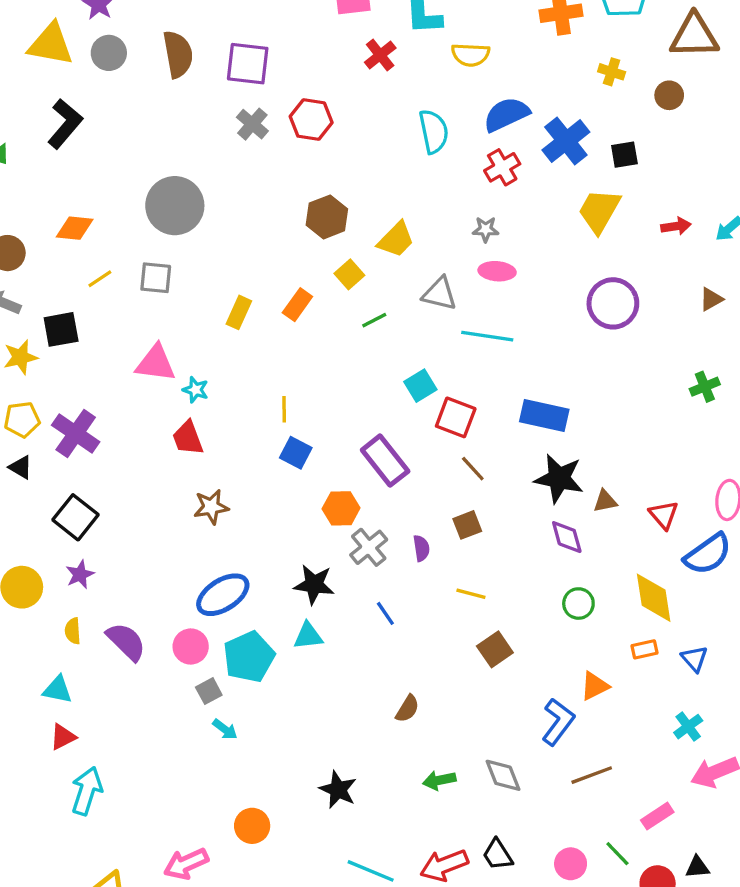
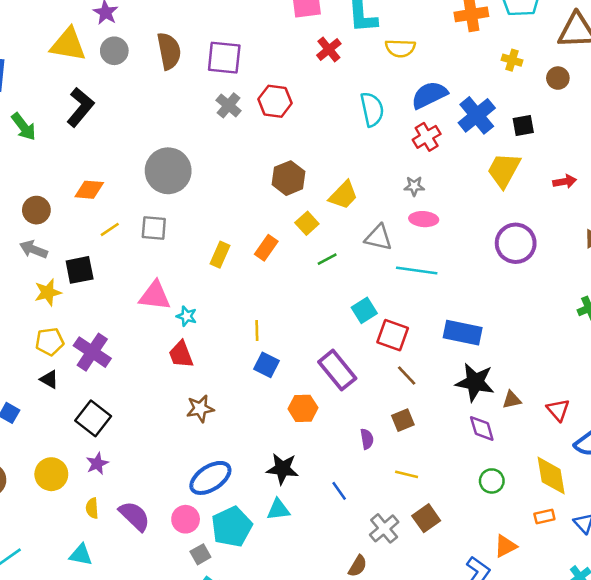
gray cross: (369, 547) -> (384, 528), moved

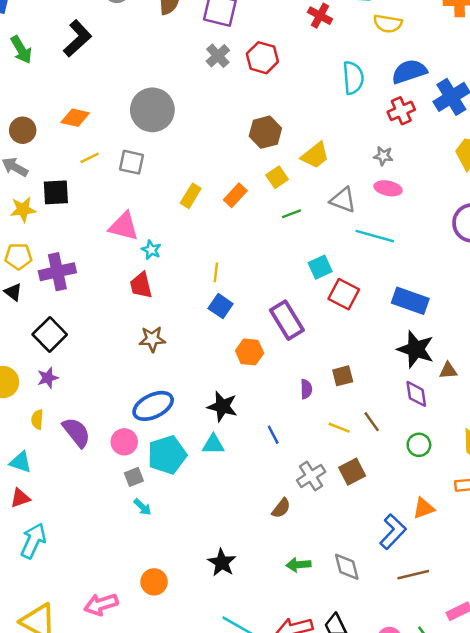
red cross: (329, 49) -> (320, 16), turned -30
purple cross: (92, 352) -> (57, 272), turned 36
brown line: (407, 375) -> (372, 422), moved

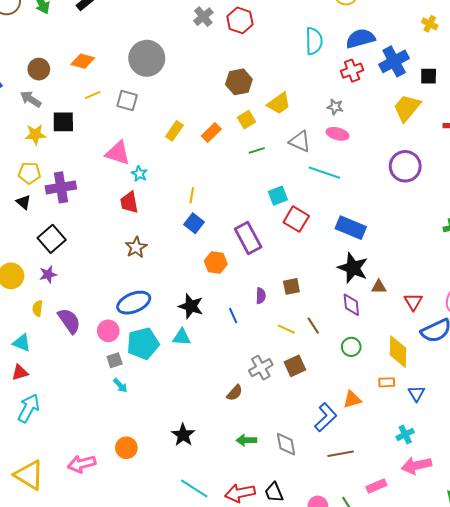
brown star: (152, 339) -> (136, 247), turned -30
blue line: (273, 435) -> (233, 316), moved

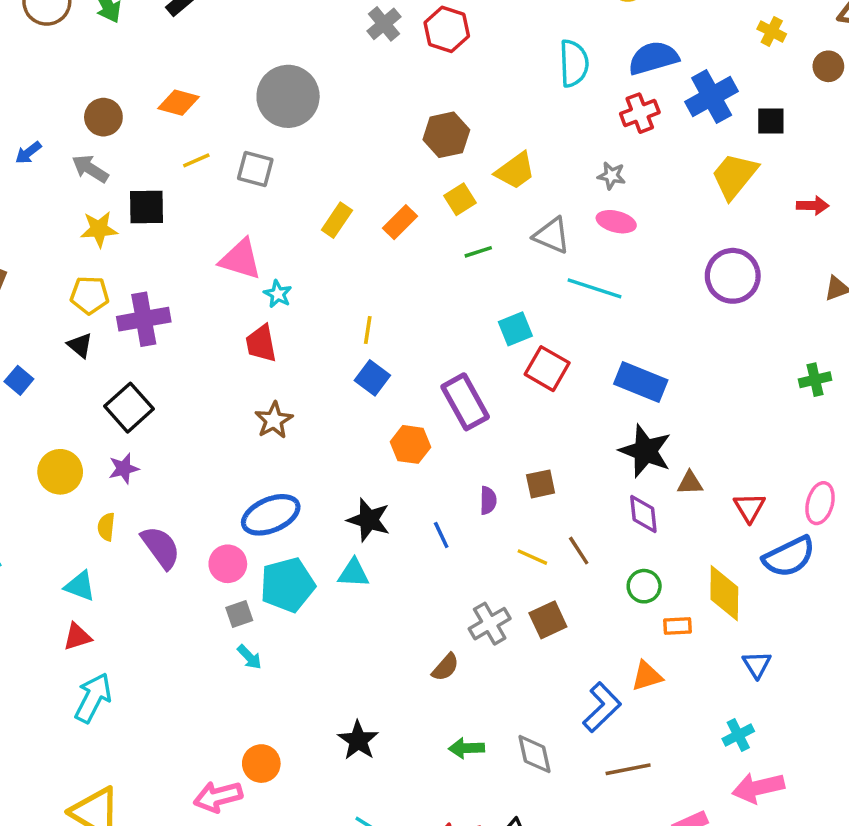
orange rectangle: (387, 382) -> (677, 626), moved
pink arrow: (82, 464) -> (218, 797), moved

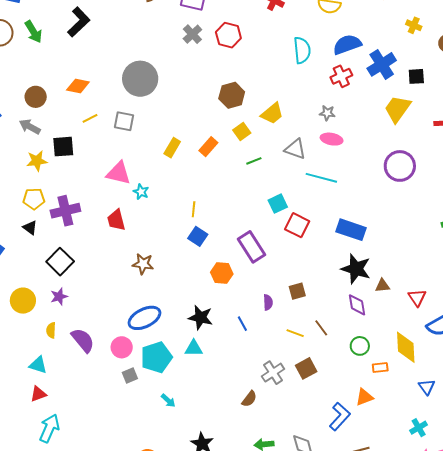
red trapezoid: (261, 344) -> (116, 220), moved
brown star: (274, 420) -> (143, 264), turned -30
cyan arrow: (250, 657) -> (168, 401), moved

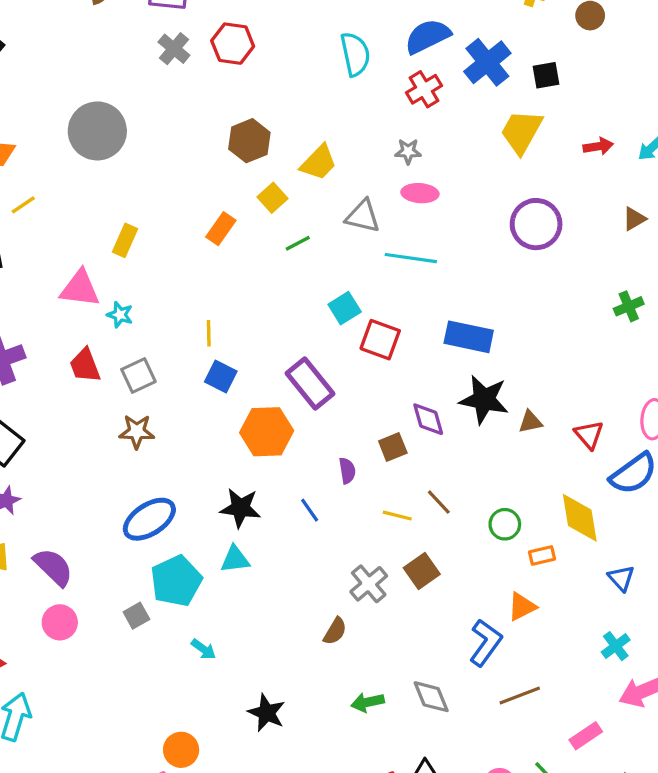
gray square: (124, 121) -> (138, 376), moved, turned -30
yellow rectangle: (172, 148) -> (125, 240), moved
orange hexagon: (222, 273) -> (267, 432), size x1.4
purple diamond: (357, 305) -> (428, 419), moved
pink circle: (122, 347) -> (60, 622), moved

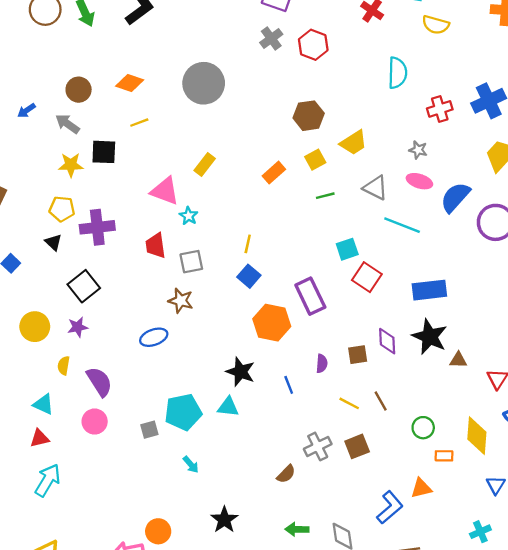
blue semicircle: (428, 36) -> (455, 197), moved, turned -36
blue rectangle: (469, 337) -> (429, 290), turned -32
blue ellipse: (149, 519) -> (154, 337), moved, size x0.7

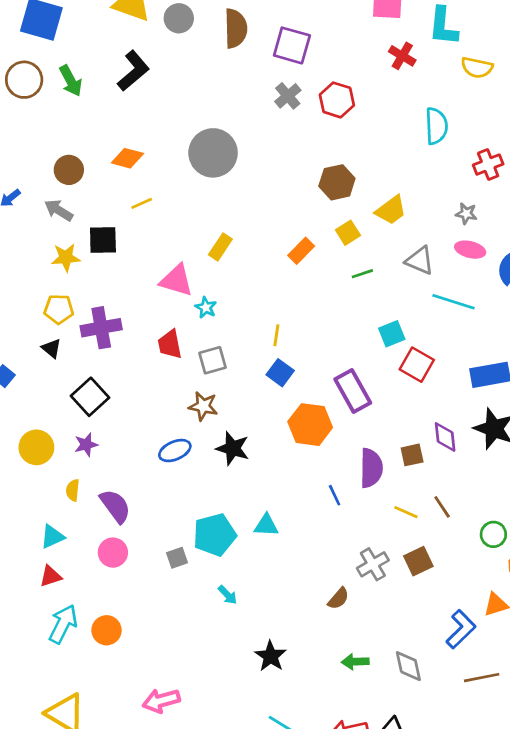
purple semicircle: (322, 364) -> (371, 468), size x1.8
black star: (241, 372) -> (233, 448), moved
cyan triangle: (43, 404) -> (52, 537), turned -45
orange circle: (158, 531) -> (107, 630), moved

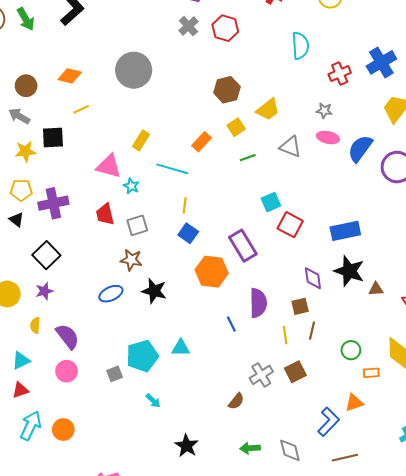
cyan line: (453, 302) -> (172, 169), moved
brown square: (412, 455) -> (300, 306), moved
brown line: (442, 507) -> (312, 331), turned 48
yellow line: (406, 512) -> (285, 335), turned 60

